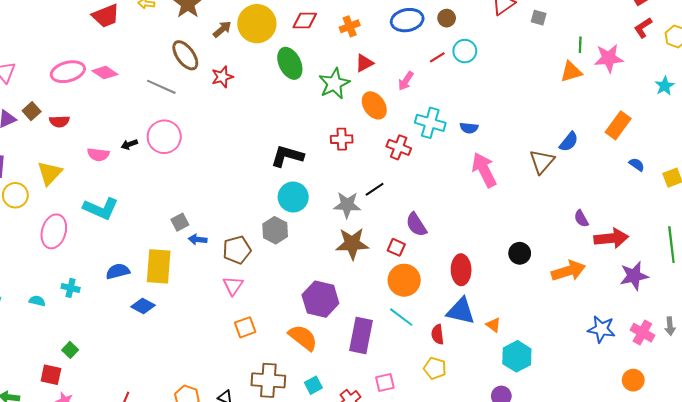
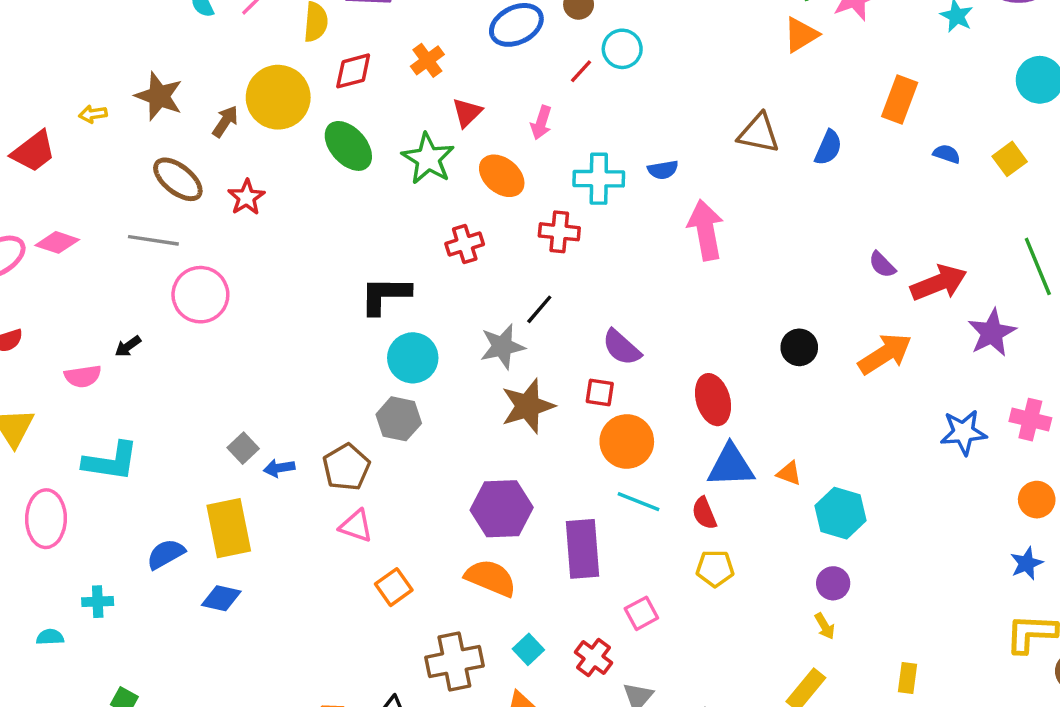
pink circle: (164, 137) -> (200, 295), moved
brown triangle: (542, 162) -> (759, 133), moved, turned -44
pink arrow: (484, 170) -> (706, 230), turned 32
pink triangle: (233, 286) -> (356, 526), turned -30

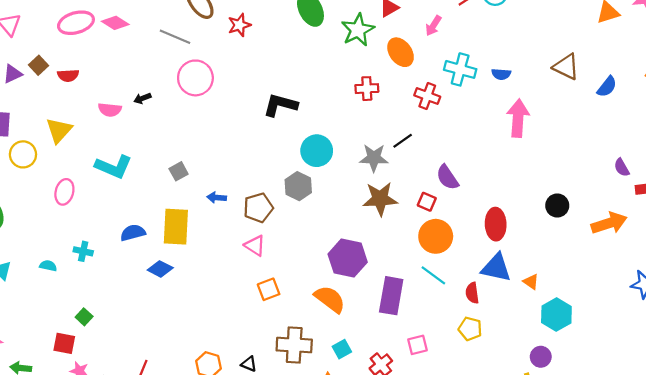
black L-shape: (385, 295) -> (280, 105), moved
gray square: (243, 448) -> (179, 171), moved
pink ellipse: (46, 519) -> (64, 192), size x0.7

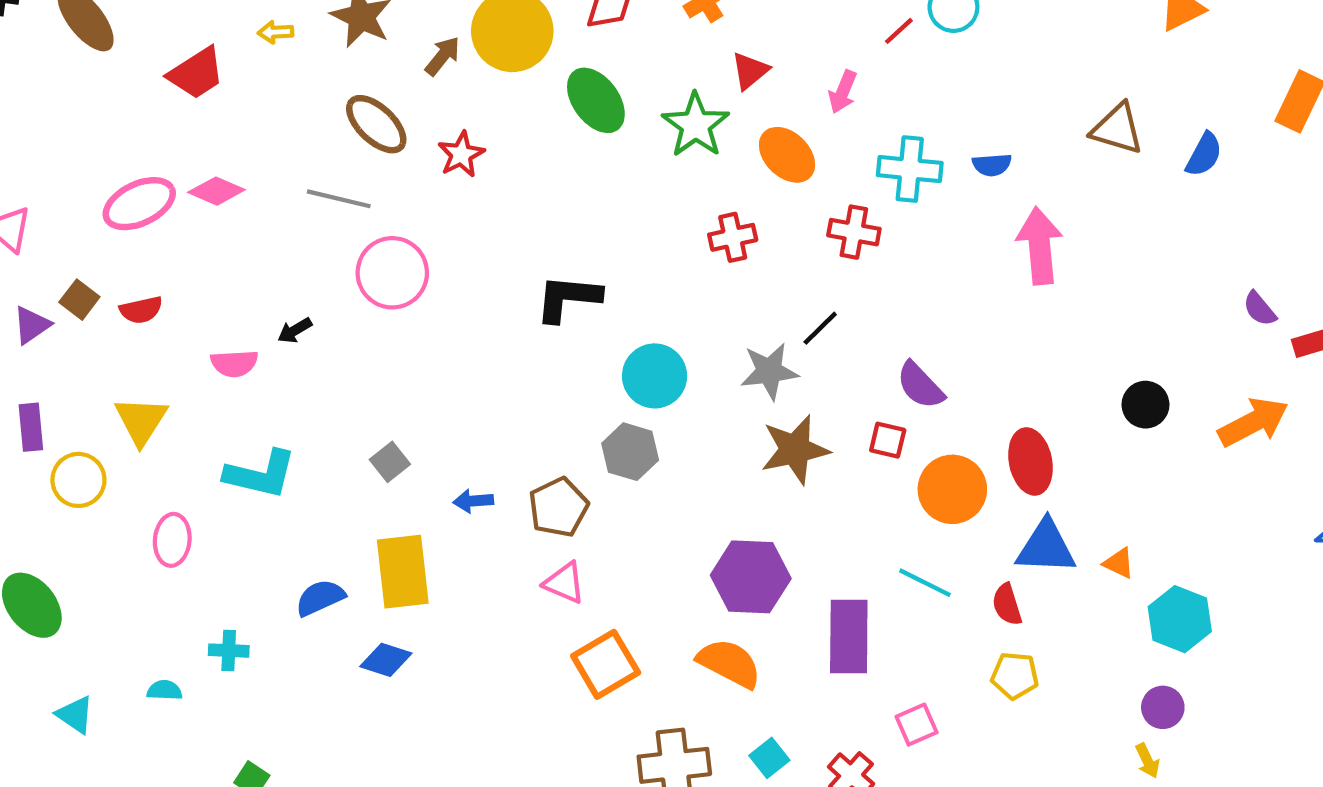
orange circle: (436, 236) -> (952, 489), moved
orange square: (269, 289) -> (606, 664), size x1.4

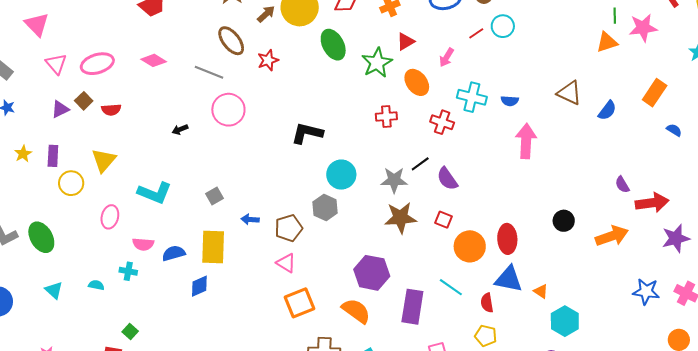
pink ellipse: (139, 204) -> (97, 64), moved
pink semicircle: (234, 363) -> (143, 244), moved
purple semicircle: (920, 385) -> (447, 179), moved
blue diamond: (386, 660) -> (199, 286), turned -50

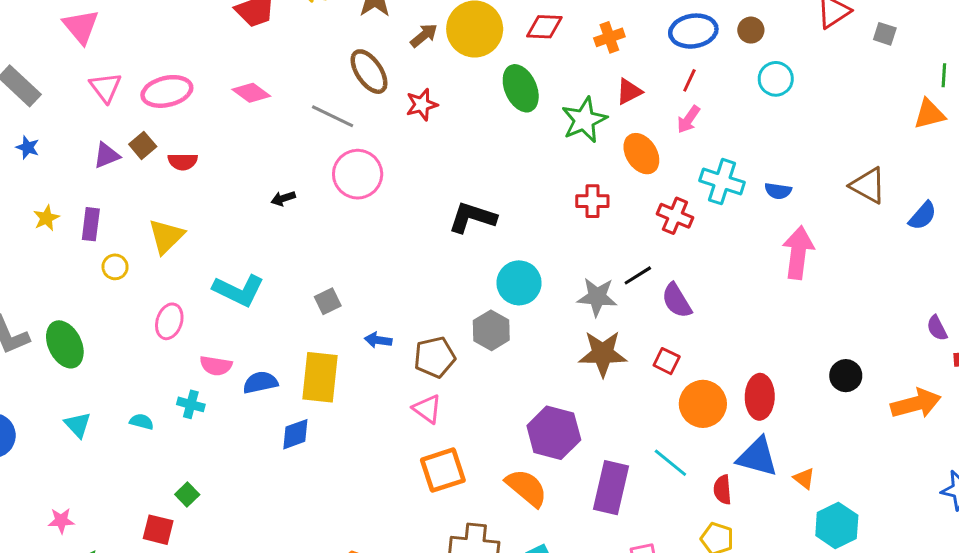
red line: (476, 33) -> (689, 80), moved, turned -35
yellow circle: (71, 183) -> (115, 267), size x0.7

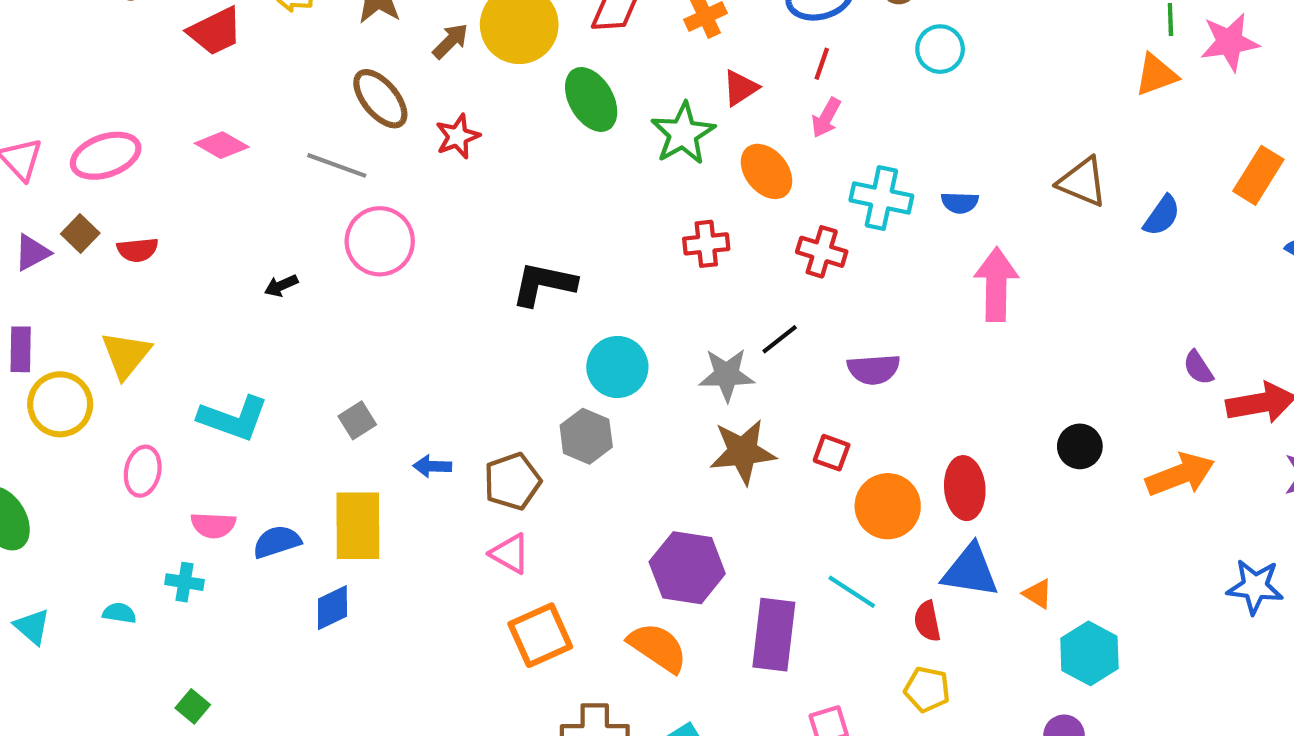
yellow circle: (115, 267) -> (60, 404), size x1.8
purple semicircle: (677, 301) -> (874, 369), moved, turned -57

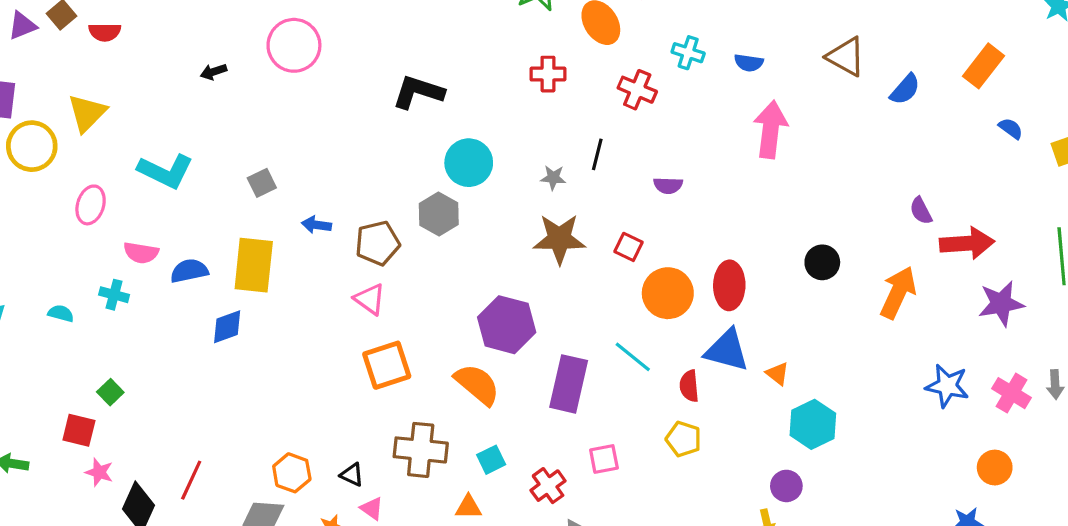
cyan cross: (881, 198) -> (688, 53), size x0.7
black line: (780, 339) -> (597, 154), turned -44
purple semicircle: (874, 369) -> (668, 185), size x0.7
gray star: (727, 375) -> (553, 178), size x0.6
orange arrow: (1180, 475) -> (898, 292), turned -50

